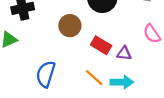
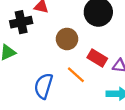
orange line: (94, 78) -> (76, 75), moved

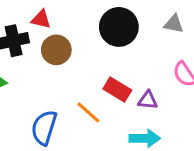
brown circle: (67, 39) -> (56, 50), moved

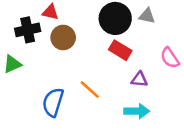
gray triangle: (174, 24) -> (147, 16), moved
red rectangle: (117, 90) -> (120, 50), moved

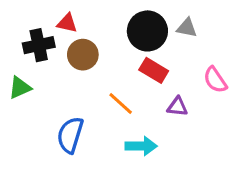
orange line: (90, 90) -> (121, 103), moved
cyan arrow: (137, 111) -> (141, 146), moved

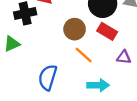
brown circle: (83, 55) -> (75, 29), moved

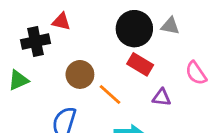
brown circle: (75, 29) -> (80, 74), moved

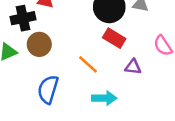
brown circle: (80, 74) -> (39, 44), moved

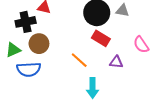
blue semicircle: (48, 89) -> (29, 69), moved, turned -110
cyan arrow: (104, 98) -> (93, 88), turned 90

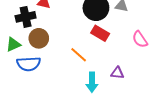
purple triangle: (116, 62) -> (117, 73), moved

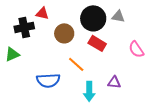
brown circle: (39, 38) -> (64, 33), moved
blue semicircle: (29, 64) -> (48, 80), moved

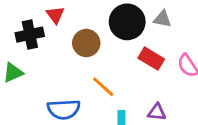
red triangle: (42, 13) -> (55, 15), turned 40
red rectangle: (97, 43) -> (151, 59), moved

